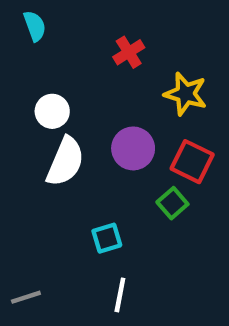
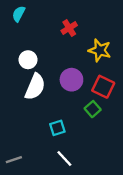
cyan semicircle: (35, 26) -> (19, 14), turned -133
white line: (120, 295) -> (64, 158), turned -54

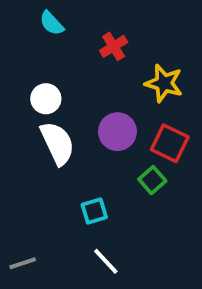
cyan semicircle: (19, 14) -> (52, 23), moved, turned -70
white semicircle: (35, 87) -> (57, 143), turned -48

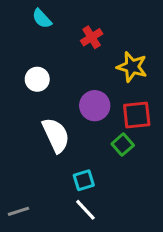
white semicircle: (57, 143) -> (56, 135), moved
red square: (170, 143) -> (137, 115), turned -32
cyan square: (94, 211) -> (84, 180), moved

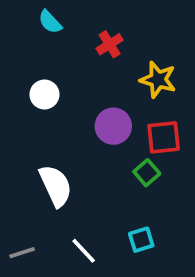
white semicircle: (56, 135) -> (56, 186), moved
cyan square: (84, 180) -> (141, 240), moved
white line: (85, 210) -> (84, 251), moved

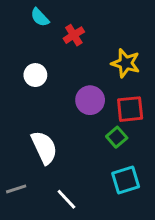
red cross: (110, 44) -> (74, 35), moved
cyan square: (141, 240) -> (126, 180), moved, size x1.4
gray line: (22, 253) -> (16, 189), moved

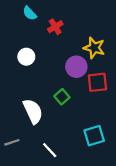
purple circle: (90, 100) -> (76, 67), moved
green square: (117, 137) -> (62, 97), moved

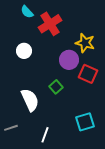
red cross: (55, 27) -> (50, 24), size x1.6
red square: (97, 82) -> (88, 74), turned 30
white line: (50, 150) -> (45, 135), turned 63

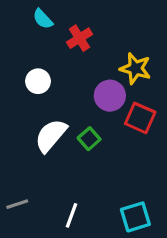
red cross: (50, 24) -> (80, 38), size x0.7
white semicircle: (30, 100) -> (51, 136), moved, turned -115
cyan square: (85, 122) -> (135, 217), moved

